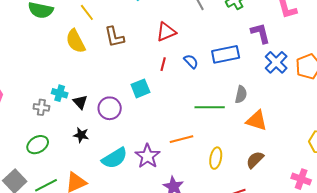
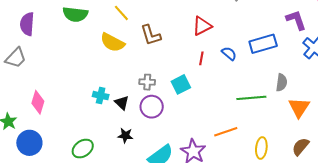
yellow semicircle: (76, 41) -> (112, 42), turned -30
gray cross: (41, 107) -> (147, 82), moved
orange triangle: (257, 121) -> (299, 107), turned 50

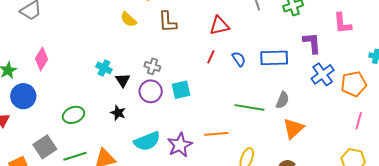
yellow semicircle: (112, 42) -> (129, 19), size x0.7
cyan square: (181, 84) -> (181, 90), moved

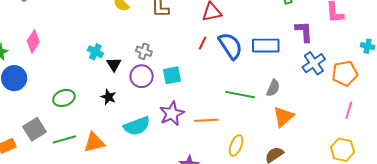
blue semicircle: (239, 59) -> (230, 46), size x1.8
purple star: (180, 145) -> (172, 114), moved

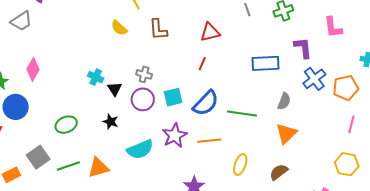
blue semicircle: (230, 46) -> (206, 103), moved, turned 80
gray semicircle: (273, 88) -> (284, 101), moved

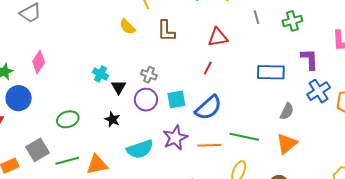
green line: (242, 113) -> (244, 137), moved

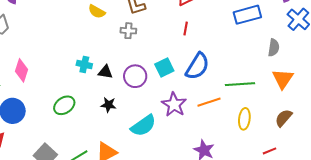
gray cross: (149, 75) -> (128, 31), moved
black triangle: (119, 87) -> (105, 72), turned -35
green ellipse: (68, 119) -> (64, 105), moved

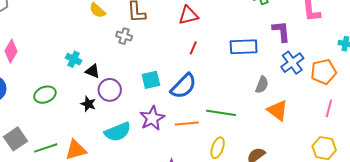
red line: (186, 29) -> (193, 48), moved
purple circle: (135, 76) -> (110, 90), moved
orange triangle: (283, 79) -> (278, 110), moved, turned -40

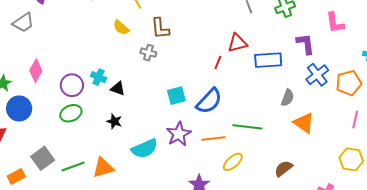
red triangle: (188, 15) -> (237, 43), moved
purple circle: (110, 90) -> (72, 85), moved
yellow ellipse: (218, 148) -> (233, 162), moved, turned 30

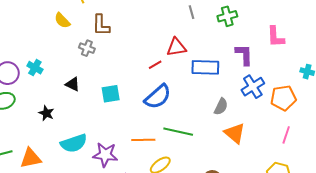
red line: (218, 63) -> (155, 65), turned 32
black triangle: (118, 89) -> (73, 84), moved
blue semicircle: (209, 101) -> (158, 97), moved
purple star: (179, 134) -> (105, 155), moved, turned 30

